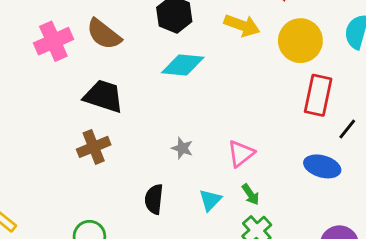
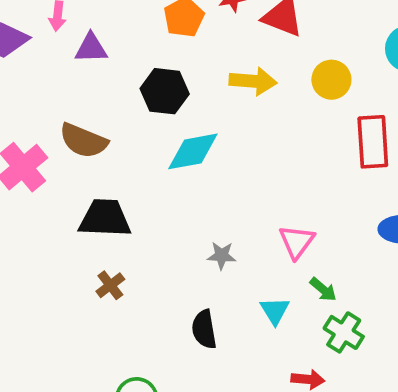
yellow circle: (300, 41) -> (331, 80), size x0.7
brown cross: (94, 147) -> (110, 285), size x0.7

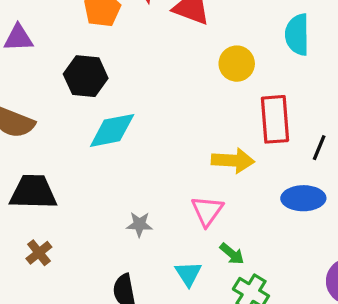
yellow arrow: (253, 81) -> (233, 161), moved

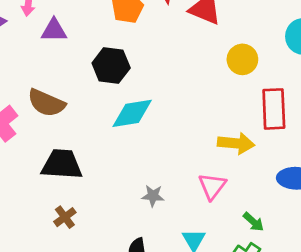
green arrow: (232, 254) -> (253, 222), moved

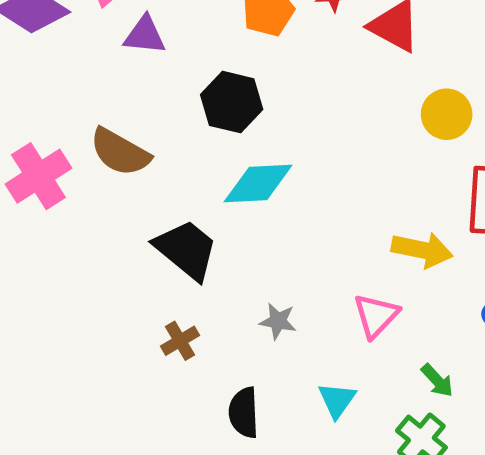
black trapezoid: (62, 164) -> (186, 250), moved, turned 30
brown cross: (65, 217) -> (180, 341), moved

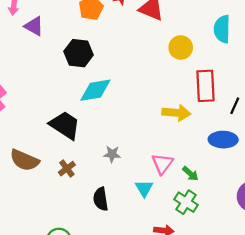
purple triangle: (145, 35) -> (34, 26), turned 30
brown semicircle: (120, 152) -> (25, 160), moved
pink triangle: (376, 316) -> (162, 164), moved

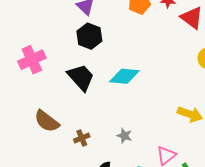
black hexagon: (79, 53) -> (89, 36), moved
black trapezoid: (65, 125) -> (81, 77), moved

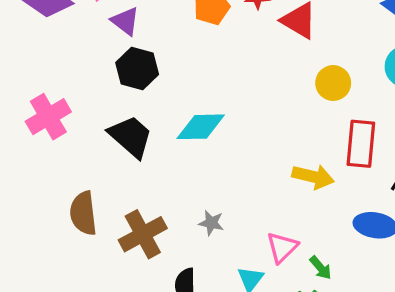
brown semicircle: (47, 121) -> (83, 213), turned 52
brown cross: (82, 138) -> (143, 234), size x1.8

